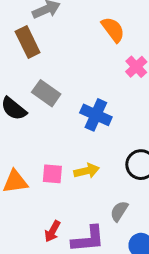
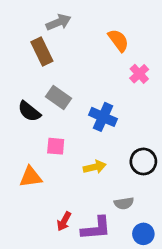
pink square: (52, 174) -> (56, 146), moved
gray semicircle: (119, 211) -> (124, 203), turned -132

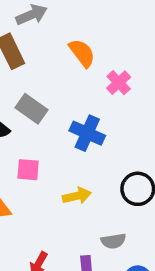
orange semicircle: (118, 40) -> (82, 53), moved
pink cross: (139, 74) -> (119, 83), moved

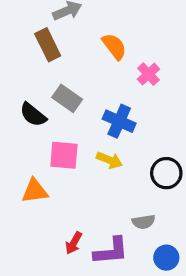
pink square: (28, 170) -> (64, 155), size x1.4
yellow arrow: (77, 196) -> (109, 160), moved, turned 35

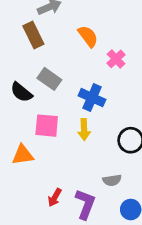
yellow arrow: (109, 160) -> (84, 130), turned 66
purple L-shape: (111, 251) -> (85, 204), turned -64

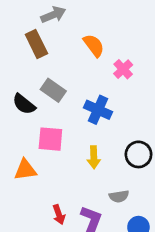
yellow arrow: (84, 130) -> (94, 157), moved
red arrow: (55, 198) -> (59, 215), turned -48

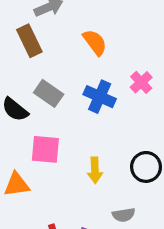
pink cross: (123, 69) -> (141, 82), moved
blue cross: (98, 110) -> (100, 97), moved

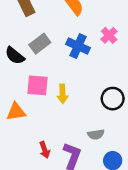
gray rectangle: (49, 93) -> (40, 44), turned -72
yellow arrow: (95, 170) -> (63, 94), moved

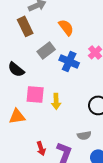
gray rectangle: (40, 44) -> (46, 50), moved

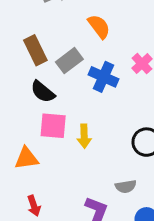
brown rectangle: (25, 26) -> (35, 50), moved
black semicircle: (16, 69) -> (43, 92), moved
red arrow: (41, 148) -> (34, 206), moved

